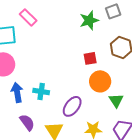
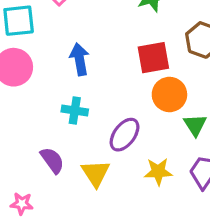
red square: (90, 58) -> (153, 58), size x1.5
blue arrow: (17, 92) -> (80, 59), moved

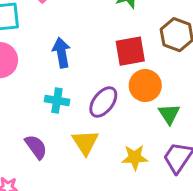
purple ellipse: (125, 135) -> (103, 102), moved
yellow triangle: (96, 173) -> (85, 142), moved

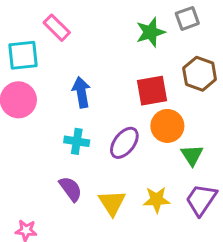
yellow triangle: (85, 142) -> (112, 203), moved
purple semicircle: (36, 147) -> (71, 189), moved

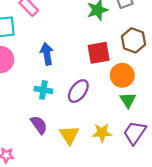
orange circle: (167, 126) -> (122, 75), moved

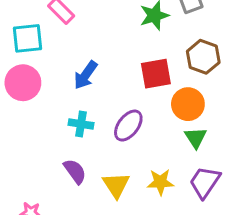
blue arrow: (47, 54) -> (86, 75), turned -135

